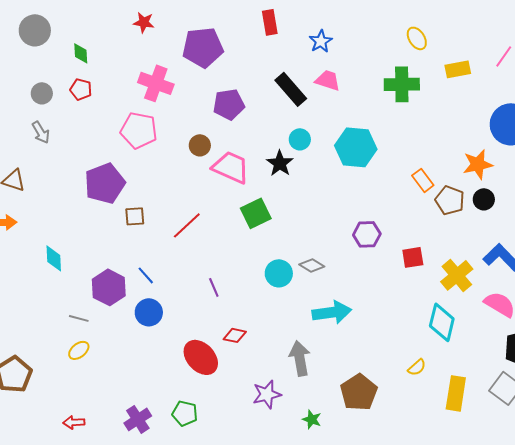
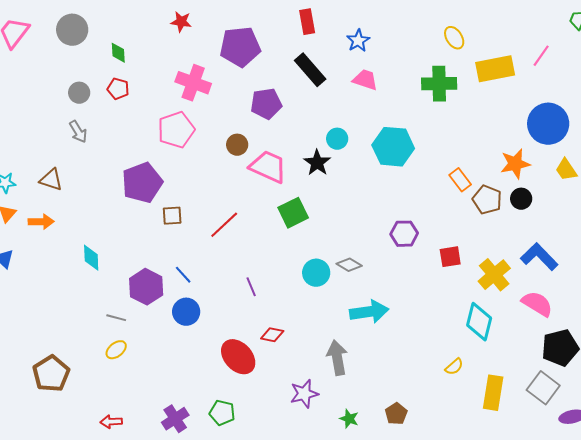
yellow rectangle: (458, 69) -> (495, 69), size x1.5
black rectangle: (291, 89) -> (310, 70), moved
pink pentagon: (139, 130) -> (176, 130), turned -30
brown pentagon: (359, 392) -> (396, 414), moved, size x0.6

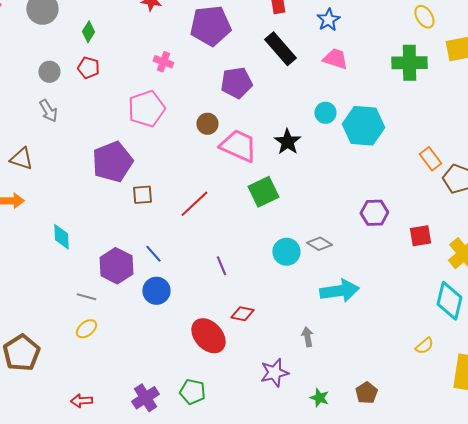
green diamond: (118, 53) -> (88, 32), turned 35
pink cross: (193, 83) -> (163, 62), size x0.6
cyan circle: (337, 139) -> (325, 113), moved
gray arrow: (337, 358) -> (307, 337), size x0.6

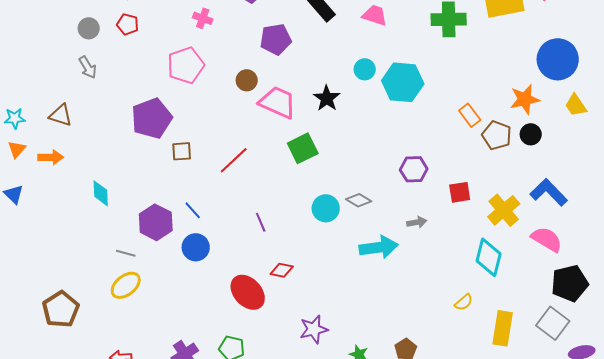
yellow ellipse: (86, 329) -> (126, 285), size x1.4
gray arrow: (307, 337) -> (417, 222), moved, turned 90

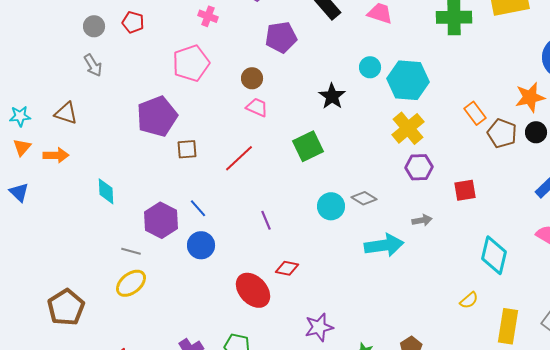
pink trapezoid: (278, 102) -> (257, 107), moved, size x0.6
yellow cross: (504, 210) -> (408, 128), moved

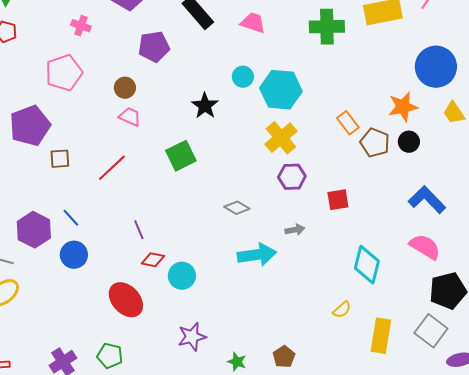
cyan circle: (331, 206) -> (182, 276), moved
red diamond: (287, 268) -> (153, 260), moved

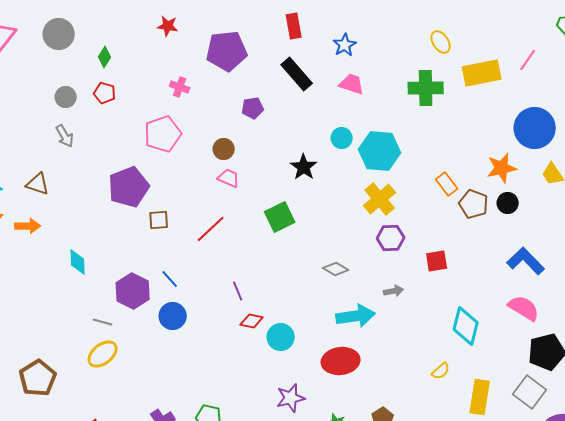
purple pentagon: (154, 47) -> (253, 108), size x0.7
red ellipse: (126, 300) -> (341, 361), moved, turned -54

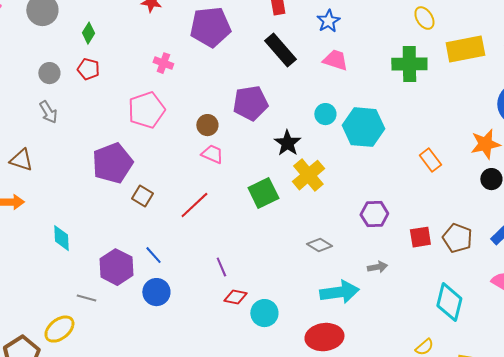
purple pentagon: (253, 108) -> (250, 103), moved, size x1.6
yellow cross: (380, 199) -> (308, 175), moved
brown pentagon: (474, 204) -> (457, 238), moved
brown square: (159, 220) -> (142, 196), turned 35
yellow ellipse: (103, 354) -> (59, 329), moved

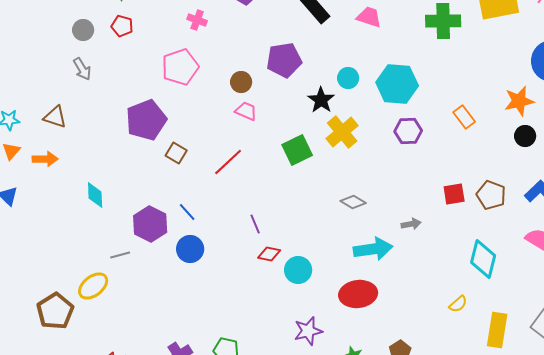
cyan circle: (325, 114) -> (348, 78), moved
purple hexagon: (374, 214) -> (408, 131), moved
gray line: (86, 298) -> (120, 255), turned -30

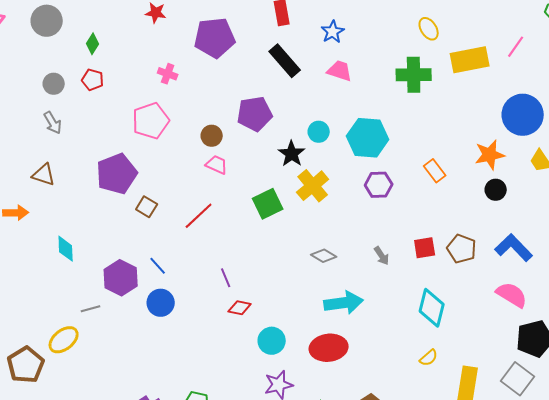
brown triangle: (55, 117) -> (44, 175), moved
gray arrow: (411, 224) -> (382, 256), moved, turned 66
cyan diamond: (483, 259) -> (432, 308), moved
cyan circle: (298, 270) -> (272, 341), moved

